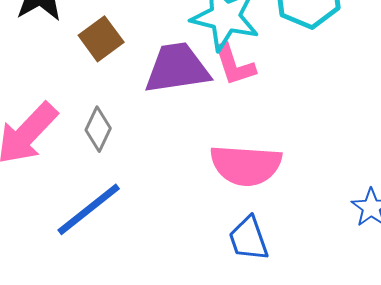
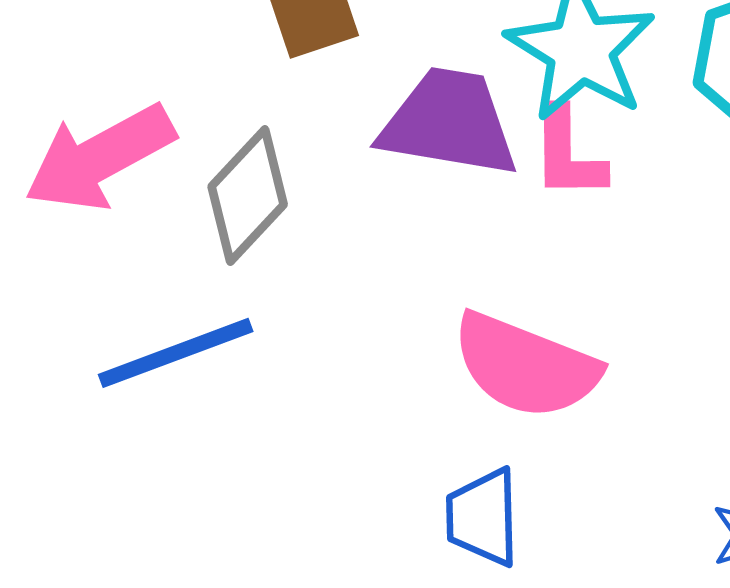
gray diamond: (98, 129) -> (248, 195), size x1.4

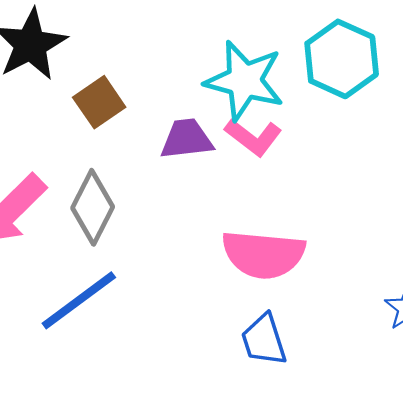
purple trapezoid: (449, 123) -> (187, 139), size x0.7
pink L-shape: (568, 153) -> (253, 137), turned -36

